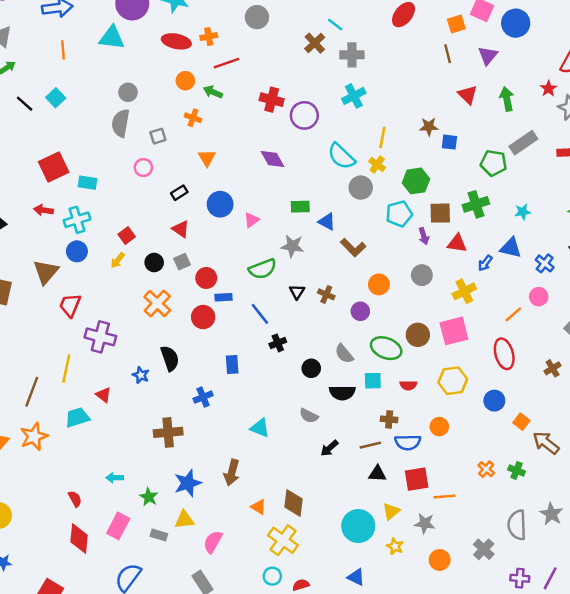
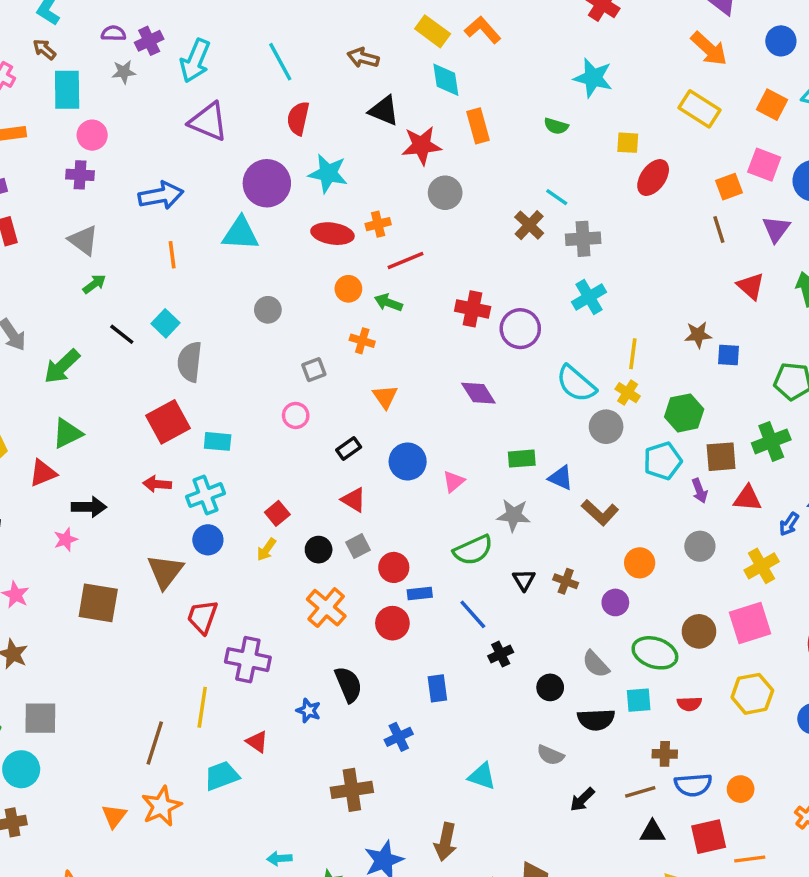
gray semicircle: (121, 123) -> (190, 362), moved
orange circle: (439, 427) -> (741, 789), moved

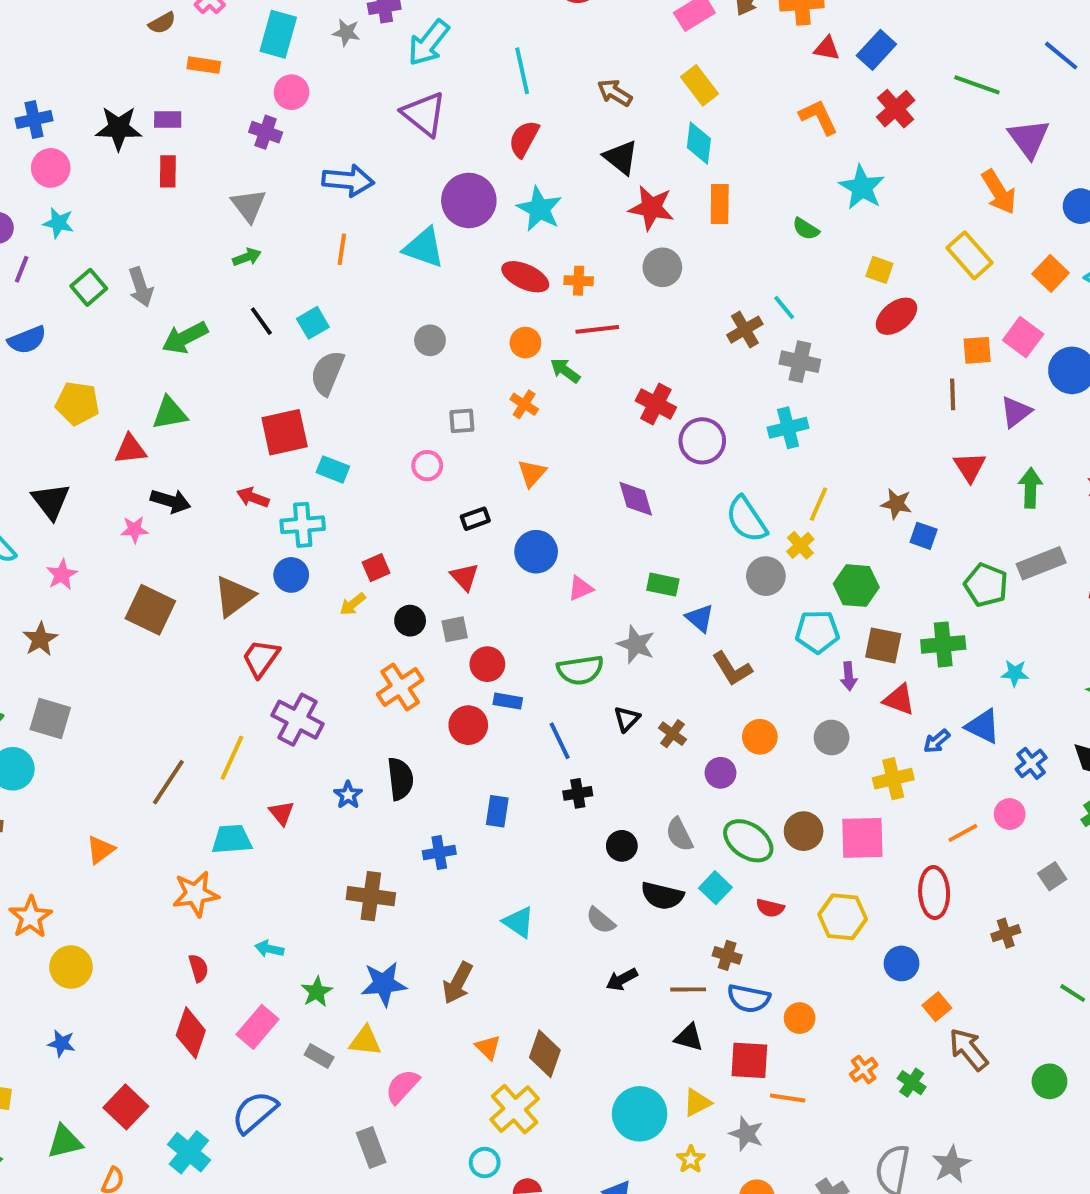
orange L-shape: (483, 30) -> (819, 117), moved
cyan square: (639, 700) -> (715, 888), turned 32
orange star: (161, 806) -> (196, 894), moved

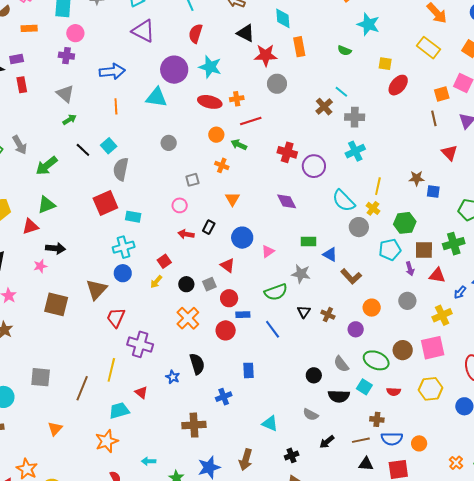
red arrow: (253, 497) -> (186, 234), moved
black rectangle: (475, 519) -> (209, 227), turned -32
red triangle: (464, 577) -> (227, 265), moved
gray square: (50, 719) -> (41, 377), moved
black cross: (578, 793) -> (292, 455), moved

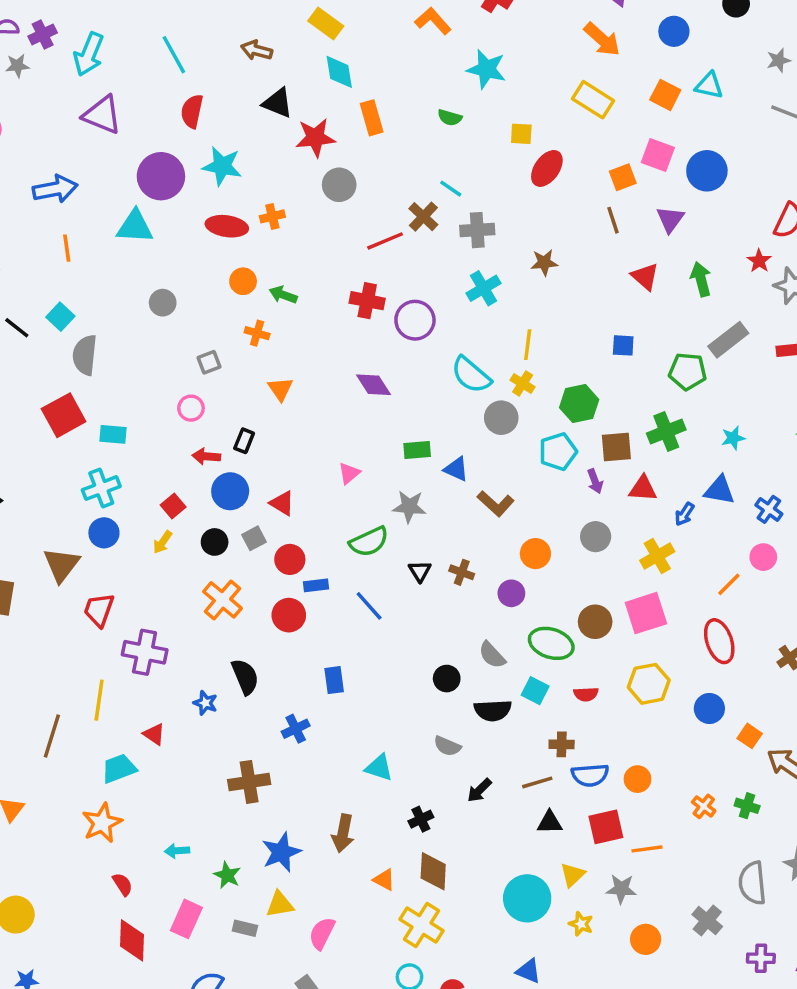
red line: (251, 121) -> (385, 241), moved
brown star: (417, 178) -> (544, 263), moved
blue circle: (242, 238) -> (230, 491), moved

